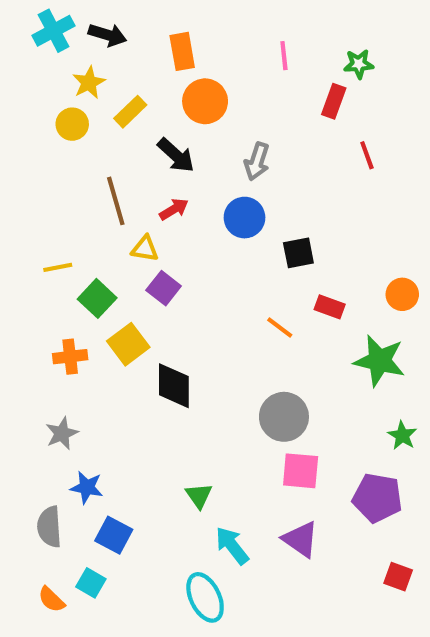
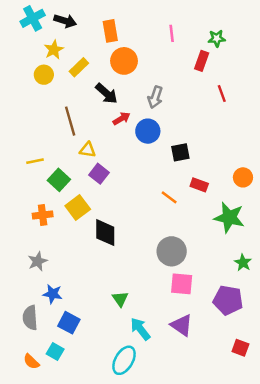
red arrow: (174, 209) -> (121, 119), moved
cyan ellipse: (205, 597) -> (124, 360), turned 56

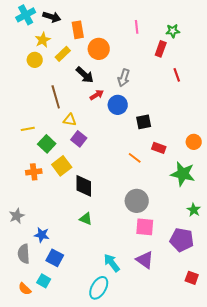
orange rectangle: (110, 31) -> (78, 30), moved
gray star: (38, 261) -> (17, 216), moved
green triangle: (120, 299) -> (86, 219), moved, turned -32

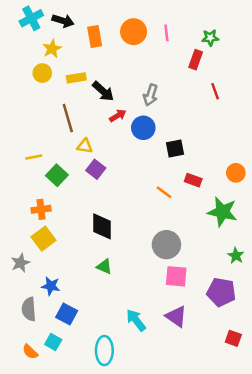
orange circle: (99, 49) -> (134, 32), moved
yellow rectangle: (63, 54) -> (76, 78), moved, turned 35
yellow square: (62, 166) -> (43, 239), moved
cyan ellipse: (99, 288) -> (104, 351), moved, turned -30

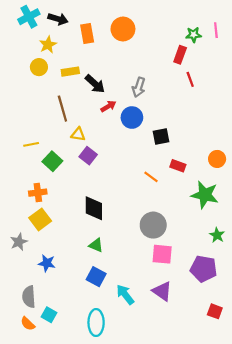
pink line: (166, 33) -> (216, 30), moved
red line: (215, 91) -> (190, 79), moved
gray semicircle: (29, 309) -> (29, 297), moved
blue square: (67, 314) -> (96, 277), moved

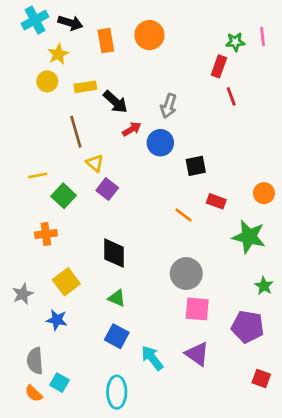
yellow triangle: (78, 134) -> (95, 163), turned 32
yellow square: (40, 219) -> (66, 282), moved

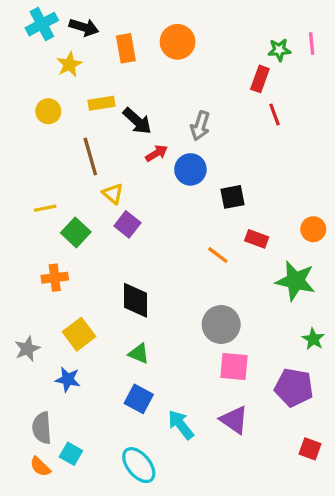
yellow circle: (47, 81) -> (48, 111), moved
cyan ellipse: (117, 392) -> (139, 465), turned -40

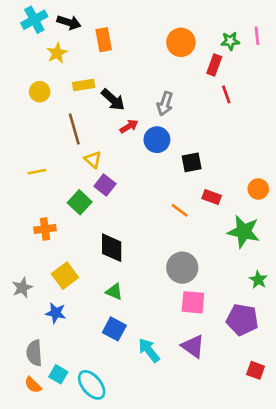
orange circle: (178, 42) -> (181, 42), moved
green square: (76, 232) -> (80, 202), moved
cyan ellipse: (139, 465) -> (92, 385), moved

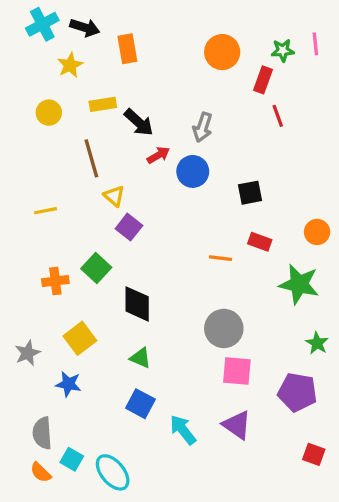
black square: (192, 162) -> (250, 193), moved
green square: (80, 202) -> (96, 268), moved
orange line: (180, 210) -> (221, 258), turned -30

